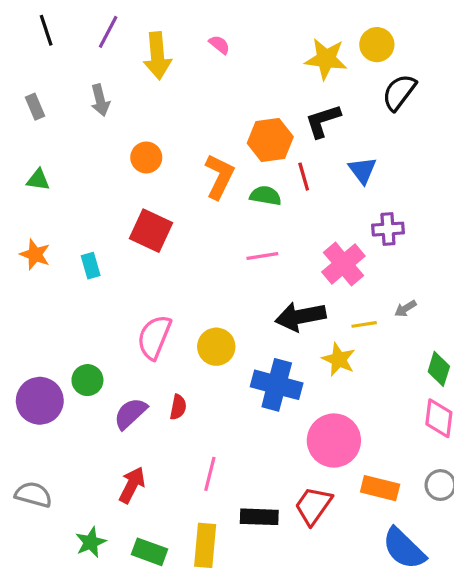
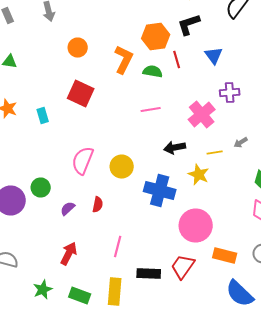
black arrow: (301, 316) -> (175, 148), size x0.7
purple semicircle: (130, 413) -> (68, 208), size x0.7

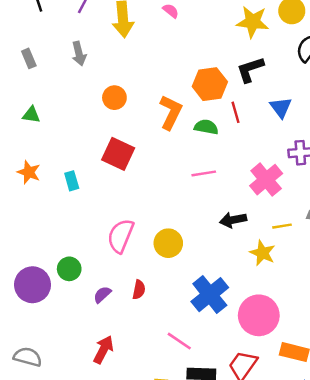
blue cross: (160, 190) -> (210, 295), moved, turned 36
pink line: (118, 246) -> (179, 341), moved, turned -70

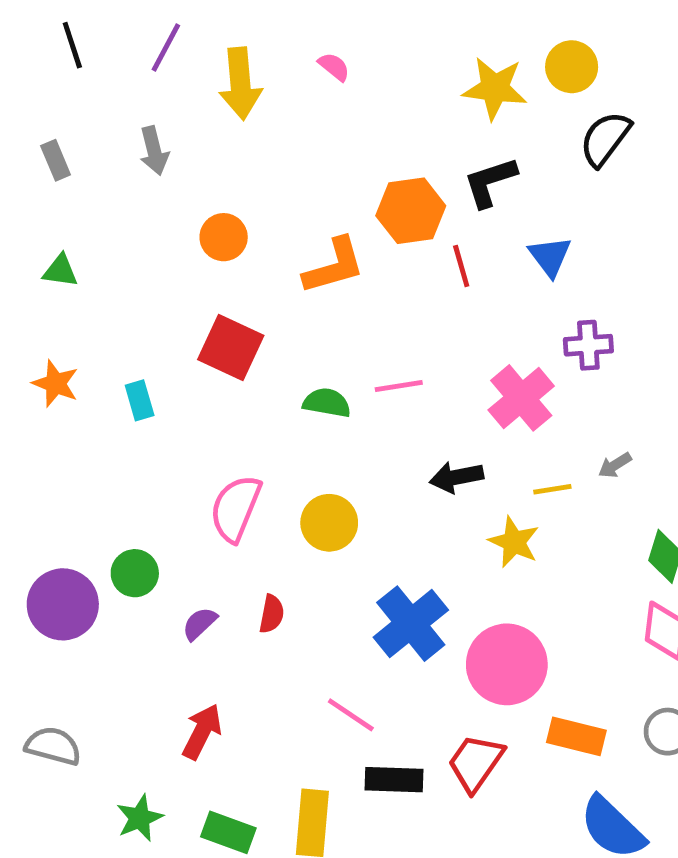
orange L-shape: (171, 112) -> (334, 266), turned 48
green semicircle: (206, 127) -> (327, 403), moved

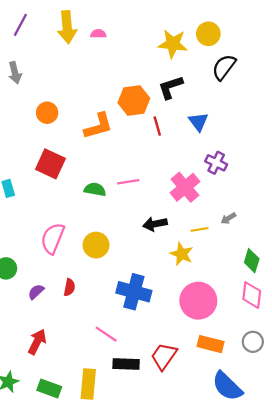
pink semicircle: (334, 67) -> (98, 34), turned -40
yellow arrow: (240, 84) -> (67, 27), moved
purple cross: (588, 345) -> (216, 163), turned 30
blue cross: (411, 624) -> (134, 292), turned -36
pink circle: (507, 664) -> (198, 301), moved

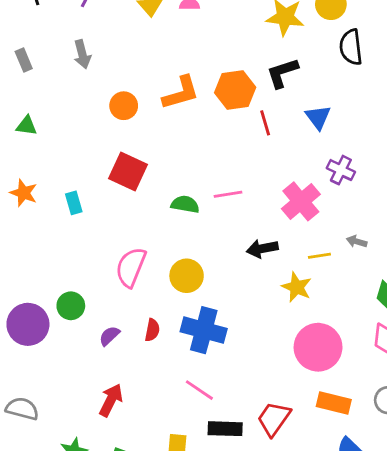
black semicircle: (224, 67) -> (351, 47), turned -44
orange L-shape: (98, 126) -> (181, 93), moved
gray arrow: (228, 218) -> (357, 241), turned 48
blue cross: (134, 292) -> (204, 330), moved

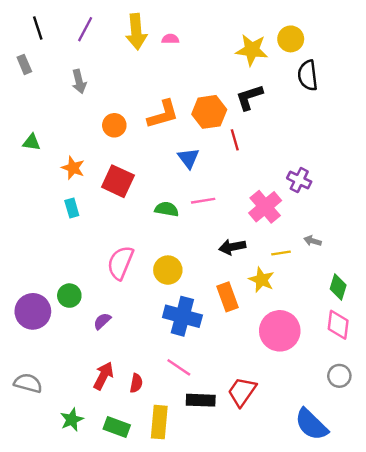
gray rectangle: (24, 60) -> (24, 64), moved
blue triangle: (318, 117) -> (189, 158), moved
orange star: (24, 193) -> (73, 168), moved
red semicircle: (152, 330) -> (136, 383), moved
orange rectangle: (334, 403) -> (227, 297), moved, turned 56

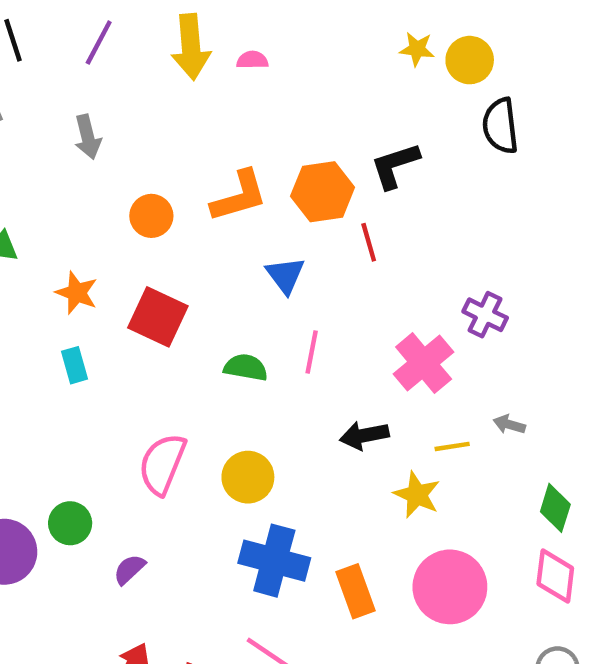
yellow star: (252, 50) -> (417, 49), moved, size x0.6
pink line: (203, 201) -> (312, 352), turned -70
orange rectangle: (227, 297) -> (356, 591), moved

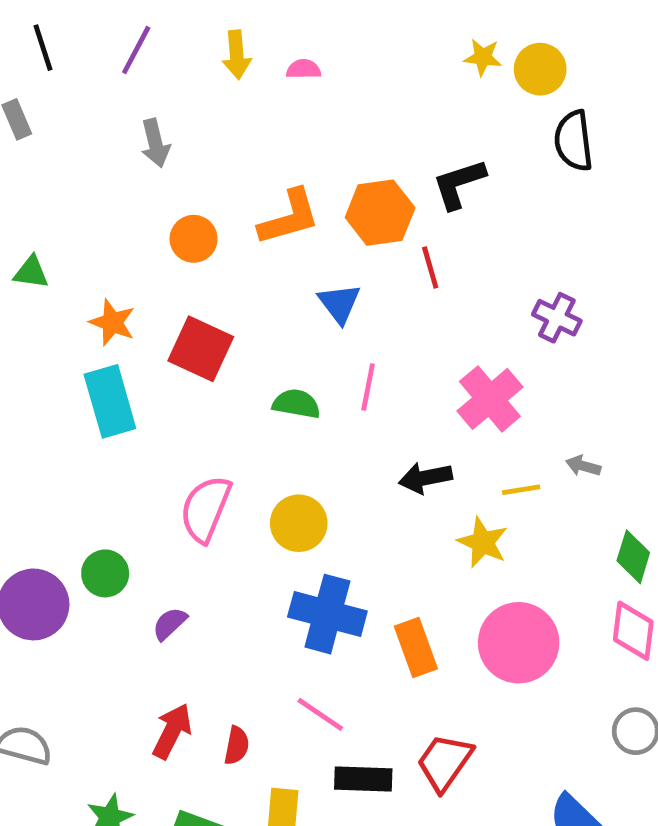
yellow arrow: (191, 47) -> (237, 55), size x0.7
gray arrow: (88, 137) -> (155, 143), moved
purple cross: (485, 315) -> (557, 318), moved
cyan rectangle: (75, 365) -> (110, 401), size x1.8

